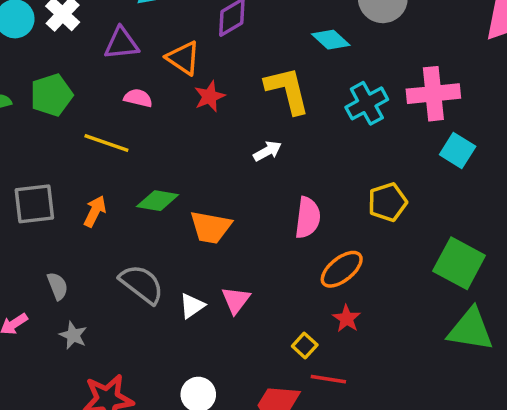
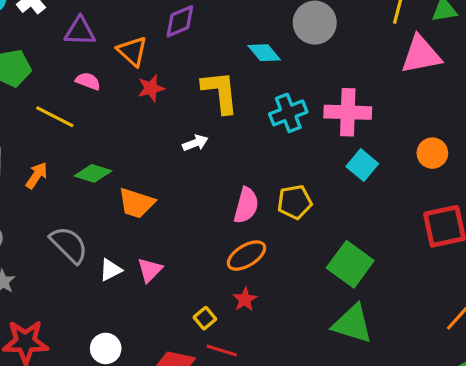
pink semicircle: (308, 218) -> (246, 205), moved

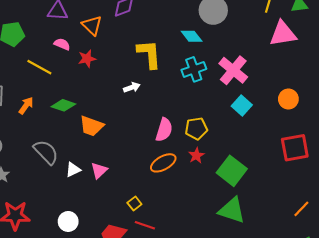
cyan diamond: (264, 53) -> (192, 36), moved
red star: (151, 88) -> (87, 59), moved
pink cross: (348, 112) -> (233, 70), turned 36
red star: (245, 299) -> (196, 155), moved

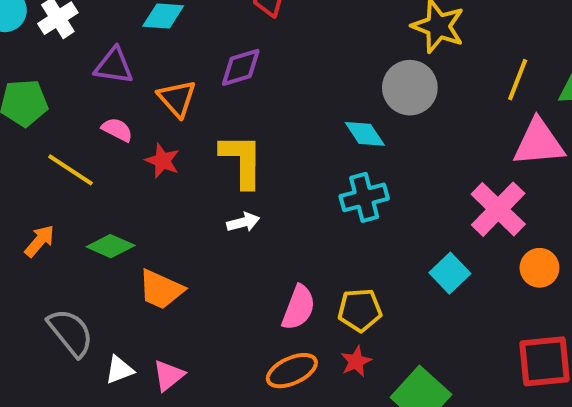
yellow L-shape: (149, 54) -> (242, 161), moved
red star: (87, 59) -> (162, 161), turned 30
pink cross: (233, 70) -> (498, 209), moved

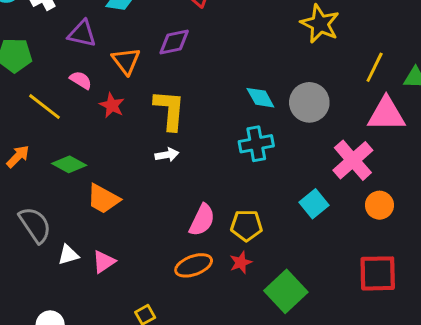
gray circle: (410, 88) -> (309, 102), moved

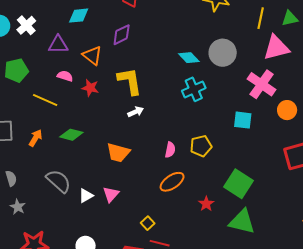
orange trapezoid: (103, 199) -> (118, 153), moved
cyan square: (314, 204) -> (243, 120), turned -30
pink semicircle: (202, 220) -> (170, 150), size x0.7
red star: (241, 262) -> (206, 204), moved

